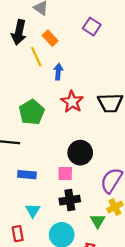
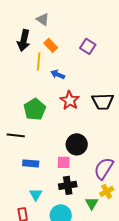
purple square: (92, 27) -> (88, 46), moved
yellow line: (36, 57) -> (39, 61), turned 30
blue arrow: (58, 72) -> (58, 74), turned -72

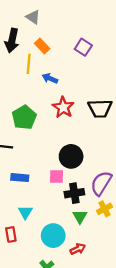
black cross: (68, 185) -> (74, 193), moved
green triangle: (92, 203) -> (80, 217), moved

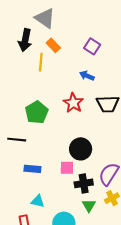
gray triangle: (33, 17) -> (45, 18), size x1.5
blue arrow: (50, 78) -> (87, 76), moved
cyan triangle: (25, 212) -> (38, 201), turned -48

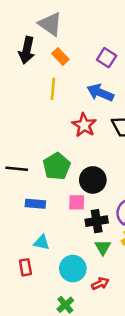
yellow line: (41, 62) -> (53, 89), moved
blue arrow: (87, 76) -> (100, 93), size x1.5
green pentagon: (37, 112) -> (57, 166), moved

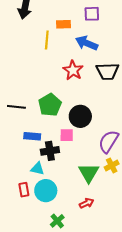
orange rectangle: (60, 56) -> (64, 24), moved, turned -48
purple square: (107, 58) -> (92, 14), turned -35
black cross: (97, 221) -> (50, 151), moved
green triangle: (103, 247) -> (89, 173), size x1.5
cyan circle: (73, 269) -> (46, 191), moved

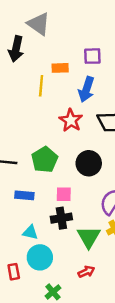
blue arrow: (87, 43) -> (86, 89), turned -95
black circle: (80, 116) -> (89, 163), moved
black cross: (50, 151) -> (61, 218), moved
red rectangle: (24, 190) -> (14, 272), moved

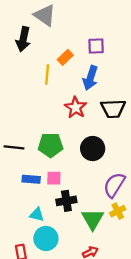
orange rectangle: (60, 68) -> (65, 57), turned -42
green pentagon: (45, 160) -> (50, 145), turned 30
pink square: (64, 194) -> (54, 178), moved

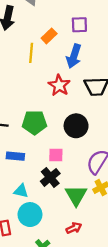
pink square: (54, 178) -> (56, 155), moved
black cross: (66, 201) -> (50, 177), turned -30

